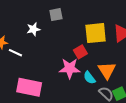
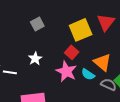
white star: (33, 29) -> (35, 59), moved
pink star: (70, 68) -> (66, 71), turned -30

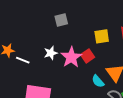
yellow square: (81, 30) -> (102, 36), size x0.7
pink star: (66, 71) -> (71, 57), moved

